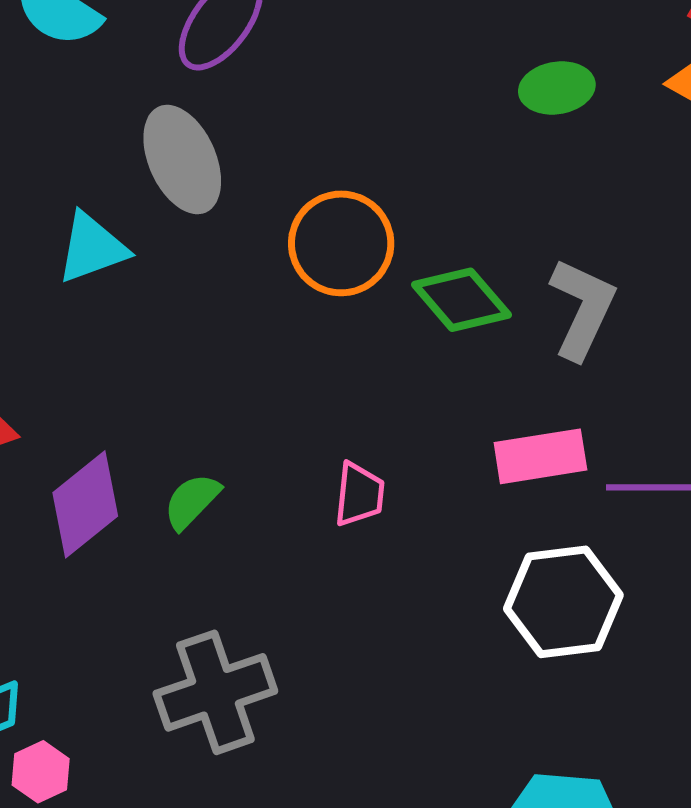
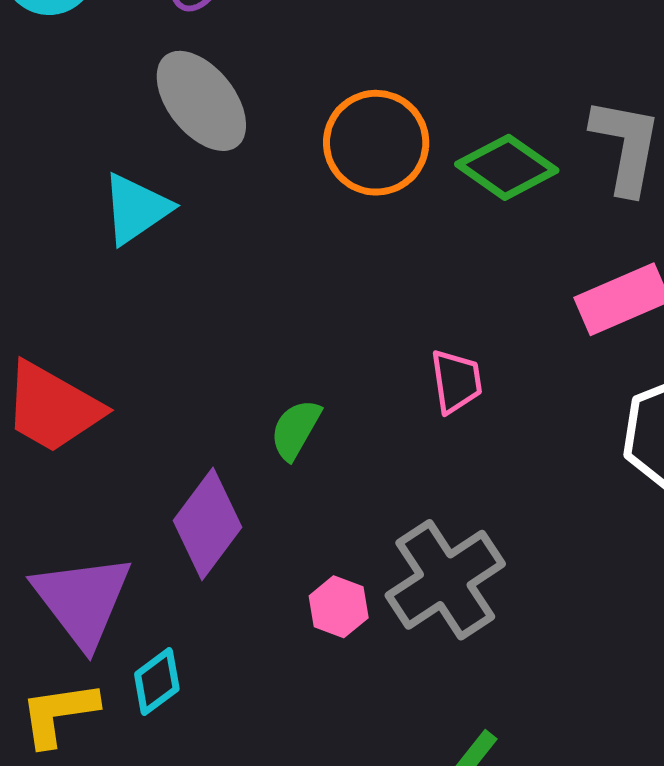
purple diamond: (85, 504) -> (208, 524), moved
gray cross: (215, 692) -> (445, 580), moved
pink hexagon: (41, 772) -> (339, 607), moved

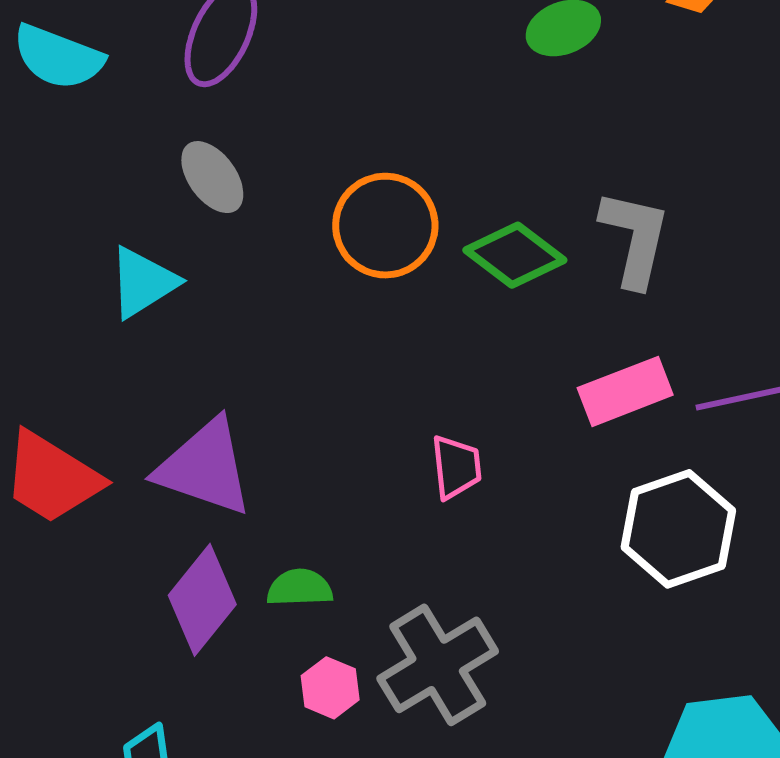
gray ellipse: (201, 101) -> (212, 177), size x0.7
green semicircle: (296, 429) -> (300, 588), moved, turned 56
purple triangle: (82, 600) -> (205, 467), moved, turned -36

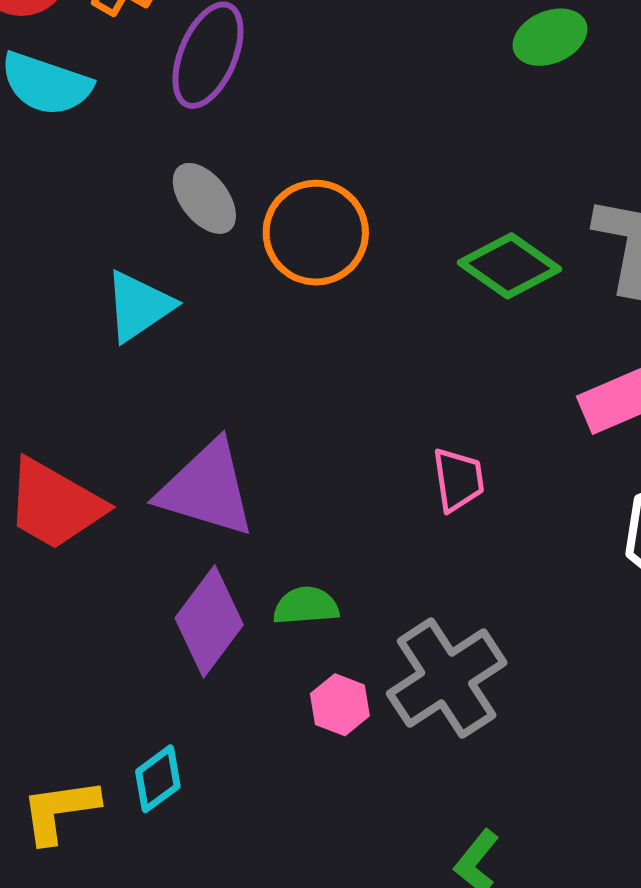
orange circle: (385, 226) -> (316, 233), moved

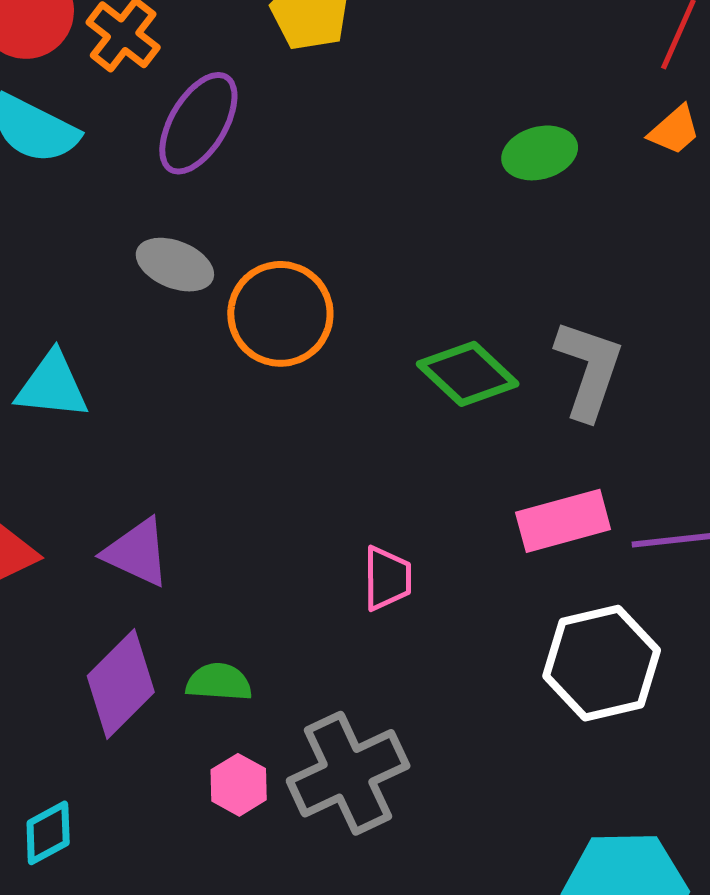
gray ellipse: (204, 198) -> (175, 265), turned -38
cyan triangle: (139, 306) -> (52, 386), moved, turned 32
purple triangle: (207, 489) -> (137, 553), size x0.7

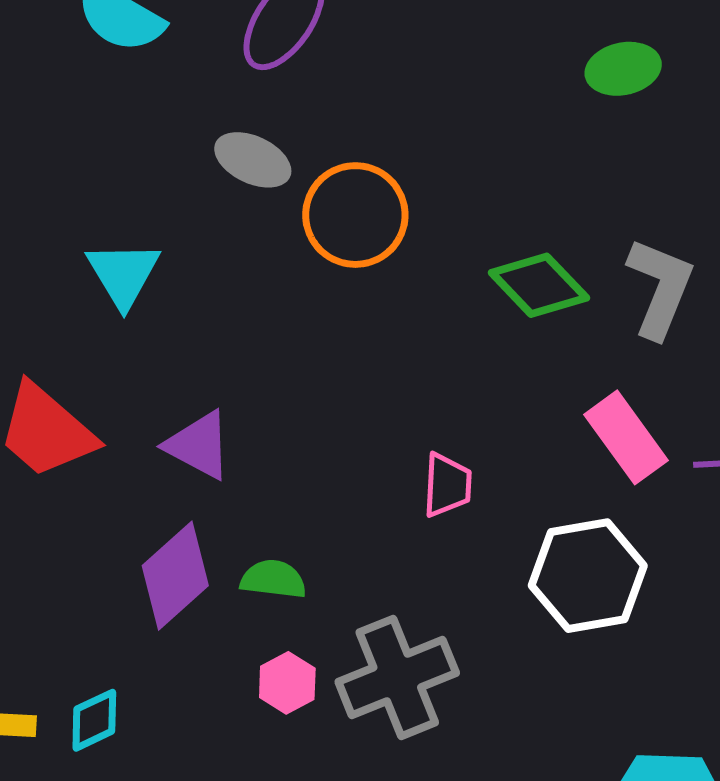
cyan triangle: (52, 386) -> (123, 274), turned 50
pink rectangle: (563, 521) -> (626, 437), turned 66
white hexagon: (602, 663) -> (588, 576), moved

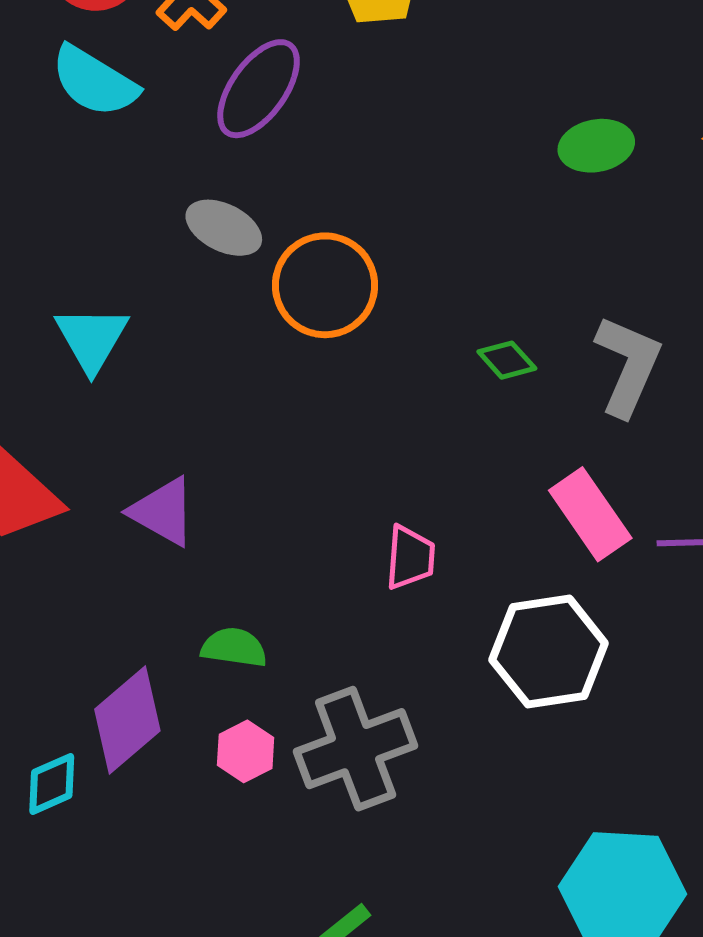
green diamond: (539, 285) -> (507, 360), size x0.6
purple diamond: (175, 576) -> (127, 720), moved

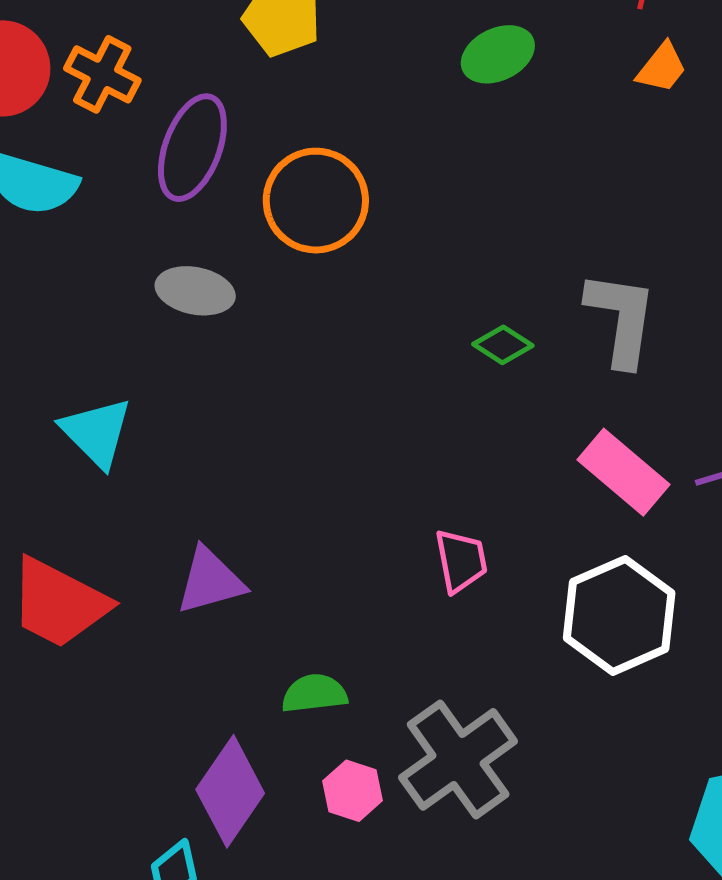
green ellipse: (596, 146) -> (498, 54), moved
orange circle: (325, 285) -> (316, 201), moved
purple triangle: (163, 512) -> (210, 581), turned -30

